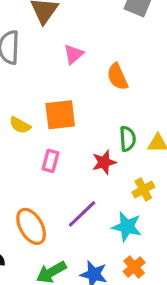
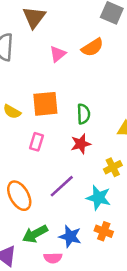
orange semicircle: (117, 77) -> (92, 47), moved, turned -100
green semicircle: (128, 139) -> (83, 114), moved
orange cross: (134, 267) -> (104, 231), turned -30

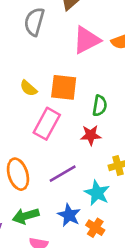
pink triangle: (58, 54) -> (87, 40), size x1.6
pink rectangle: (37, 142) -> (47, 124), size x1.6
blue star: (70, 236) -> (69, 215), moved

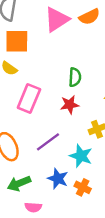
orange square: (64, 87) -> (17, 41), moved

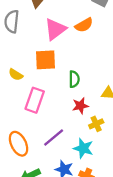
orange square: (17, 41) -> (46, 60), moved
red star: (70, 105) -> (80, 106), moved

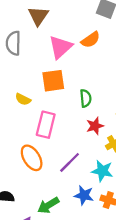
orange ellipse: (19, 144) -> (32, 158), moved

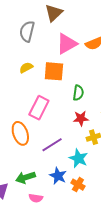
yellow semicircle: (23, 99) -> (26, 68), moved, turned 112

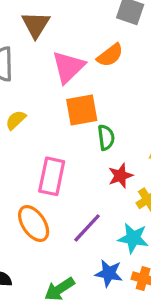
orange square: (54, 71) -> (82, 110), moved

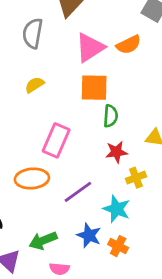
orange ellipse: (34, 224) -> (32, 179), turned -72

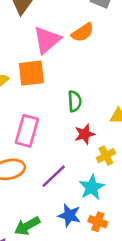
orange square: (94, 88) -> (31, 73), moved
cyan star: (117, 209) -> (92, 187), turned 30

